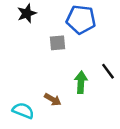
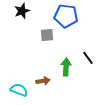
brown arrow: (53, 99) -> (43, 81), turned -40

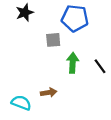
green arrow: (66, 67) -> (73, 63), moved

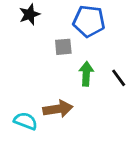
brown arrow: (49, 92) -> (58, 109), size x1.5

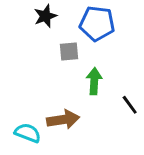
black star: (30, 14) -> (45, 16), moved
black line: (119, 78) -> (130, 105), moved

